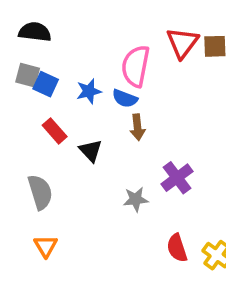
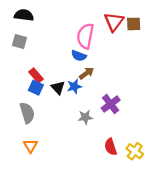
blue square: (46, 84) -> (36, 88), moved
blue star: (89, 91) -> (74, 86), moved
brown arrow: (137, 127) -> (86, 73), turned -120

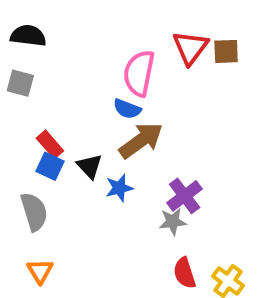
brown arrow: (86, 73) -> (141, 140), size x1.6
blue star: (74, 86) -> (119, 188), moved
gray star: (85, 117) -> (173, 222), moved

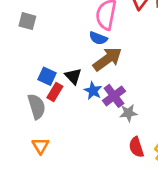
red rectangle: (50, 144) -> (55, 92), moved, turned 72
blue star: (119, 188) -> (93, 91), turned -30
purple cross: (185, 196) -> (114, 96), moved

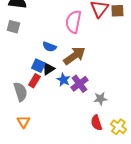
blue semicircle: (98, 38) -> (49, 47), moved
blue square: (47, 76) -> (38, 66), moved
black triangle: (73, 76) -> (48, 69), turned 40
gray star: (128, 113) -> (100, 99), moved

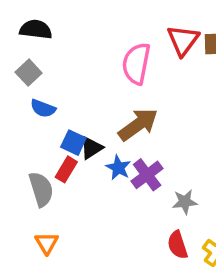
gray square: (13, 27) -> (29, 73), turned 32
blue semicircle: (49, 47) -> (43, 108), moved

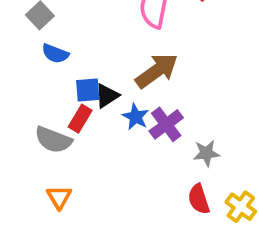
blue square: (73, 143) -> (88, 90), turned -30
gray semicircle: (41, 189) -> (53, 140), turned 128

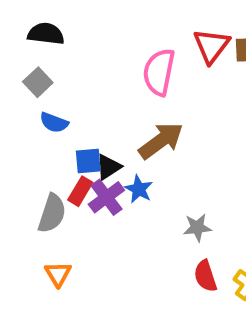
purple cross: (166, 124) -> (106, 197), moved
gray semicircle: (53, 140) -> (52, 213), turned -93
gray star: (206, 153) -> (197, 228), moved

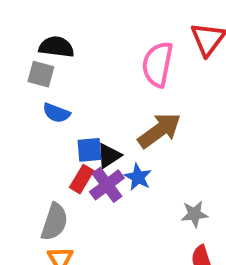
black semicircle: (46, 34) -> (56, 47), moved
gray square: (38, 82) -> (41, 74), turned -32
gray semicircle: (52, 213) -> (54, 222), moved

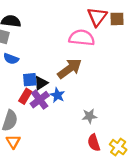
pink semicircle: (157, 64) -> (82, 38), moved, turned 85

